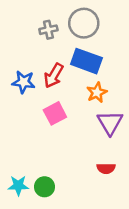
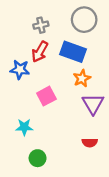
gray circle: (84, 23) -> (84, 20), moved
red arrow: (54, 76) -> (40, 52), moved
cyan star: (18, 185) -> (24, 127), moved

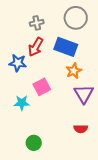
cyan star: (24, 127) -> (22, 103), moved

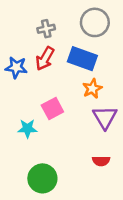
blue star: (18, 63) -> (16, 67), moved
green circle: (34, 143) -> (42, 178), size x1.5

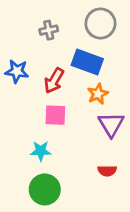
red arrow: (45, 59) -> (54, 81), moved
pink square: (52, 109) -> (55, 115), turned 30
cyan star: (27, 129) -> (41, 151), moved

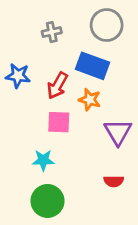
orange star: (98, 94) -> (90, 100), moved, turned -30

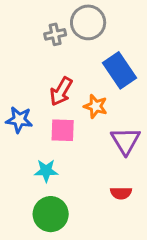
gray circle: (107, 25) -> (88, 22), moved
blue rectangle: (93, 66) -> (119, 70), moved, turned 36
blue star: (18, 76) -> (19, 120), moved

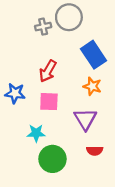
orange star: (96, 106) -> (92, 86), moved
purple triangle: (125, 141) -> (85, 119), moved
green circle: (51, 214) -> (52, 159), moved

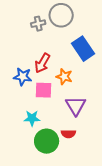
orange star: (92, 86) -> (64, 77), moved
blue star: (15, 93) -> (23, 77), moved
red semicircle: (95, 151) -> (68, 134), moved

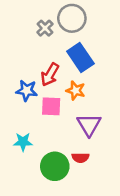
gray cross: (38, 24) -> (45, 28), turned -32
blue rectangle: (83, 49) -> (80, 57), moved
cyan star: (32, 118) -> (23, 142), moved

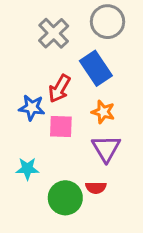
gray circle: (72, 18) -> (108, 22), moved
gray cross: (45, 28) -> (54, 33), size x1.5
orange star: (76, 90) -> (103, 112), moved

